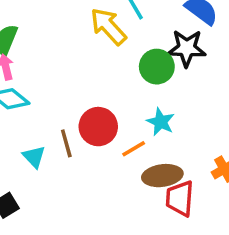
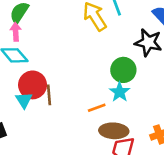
green circle: (157, 67) -> (123, 70), moved
red circle: (98, 127) -> (33, 85), moved

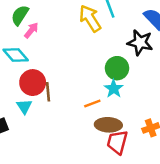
pink arrow: (16, 32) -> (31, 30), moved, turned 42
cyan triangle: (24, 100) -> (24, 106), moved

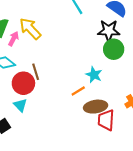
yellow arrow: (90, 18) -> (30, 29), moved
green circle: (117, 68) -> (114, 49), moved
brown line: (48, 92) -> (36, 72), moved

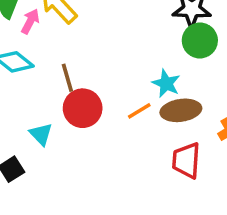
red circle: (23, 83) -> (83, 108), moved
brown ellipse: (96, 107) -> (181, 110), moved

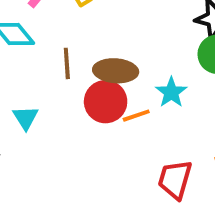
red circle: (83, 108) -> (106, 102), moved
brown ellipse: (181, 110) -> (116, 71), moved

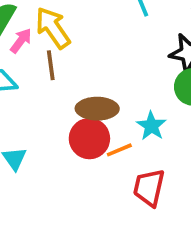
brown line: (67, 63) -> (51, 65), moved
red trapezoid: (175, 179) -> (149, 188), moved

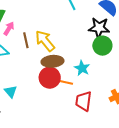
yellow arrow: (53, 28) -> (45, 41), moved
orange line: (119, 150) -> (66, 82), turned 40

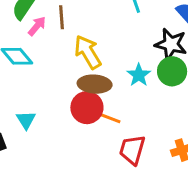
brown line: (26, 40) -> (62, 17), moved
cyan star: (82, 68) -> (139, 75), moved

